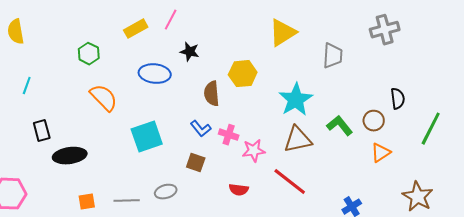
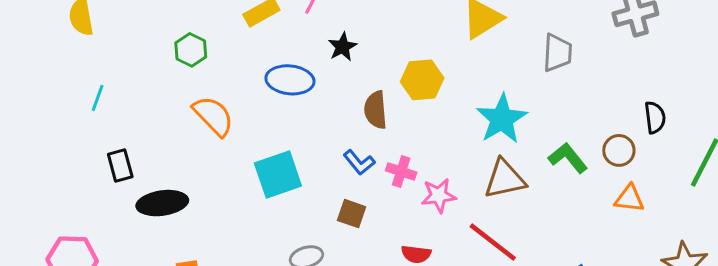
black star: (190, 52) -> (343, 47), turned 30
orange triangle: (381, 153) -> (629, 199), turned 40

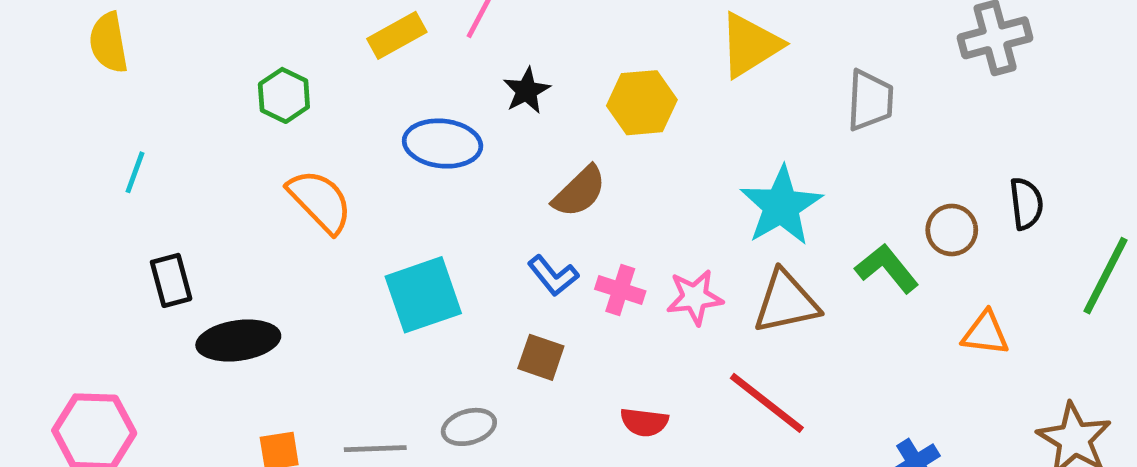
yellow hexagon: (422, 80) -> (642, 103), moved
brown semicircle: (376, 110) -> (579, 192), turned -129
brown circle: (619, 150) -> (952, 230), moved
pink star: (439, 196) -> (695, 297), moved

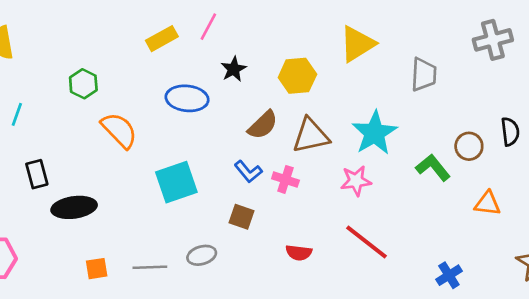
green hexagon: (284, 95) -> (83, 84), moved
pink star: (695, 297) -> (356, 181), moved
brown triangle: (786, 302) -> (311, 136), moved

